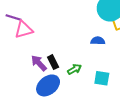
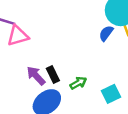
blue semicircle: (98, 41) -> (106, 33), moved, turned -56
cyan square: (102, 78) -> (111, 94), turned -35

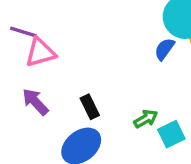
purple arrow: (36, 76) -> (35, 102), moved
green arrow: (78, 83) -> (146, 119), moved

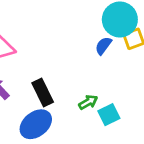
black rectangle: (90, 107) -> (43, 93), size x1.4

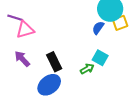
cyan square: (109, 115) -> (100, 58), moved, turned -35

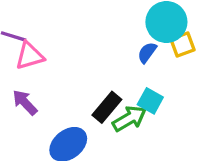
black rectangle: (54, 62) -> (107, 107), moved, turned 66
green arrow: (87, 69) -> (129, 119), size x1.5

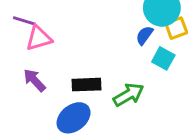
cyan square: (150, 101) -> (163, 58), moved
black rectangle: (107, 107) -> (87, 85), moved, turned 48

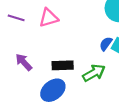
blue semicircle: (144, 35) -> (106, 44), moved
pink triangle: (39, 38) -> (49, 18), moved

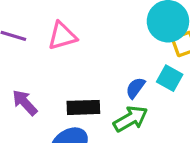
blue semicircle: (106, 44) -> (135, 88), moved

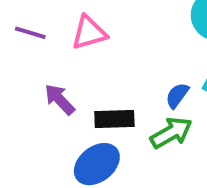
purple arrow: (25, 103) -> (60, 99), moved

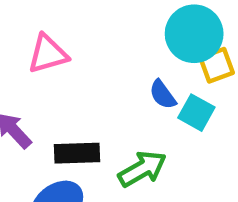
blue semicircle: (177, 95) -> (163, 95), moved, turned -72

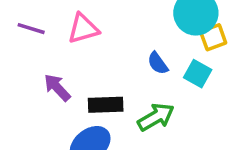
blue semicircle: (163, 95) -> (158, 63), moved

